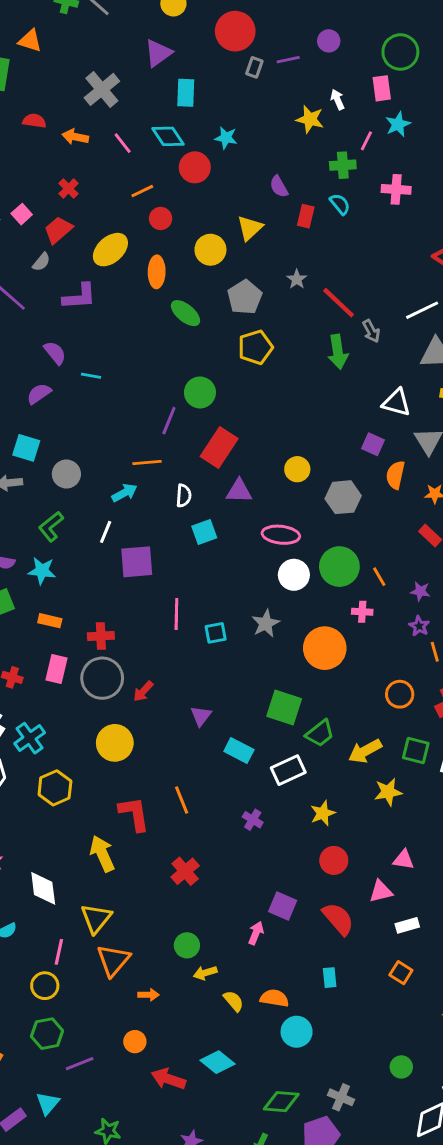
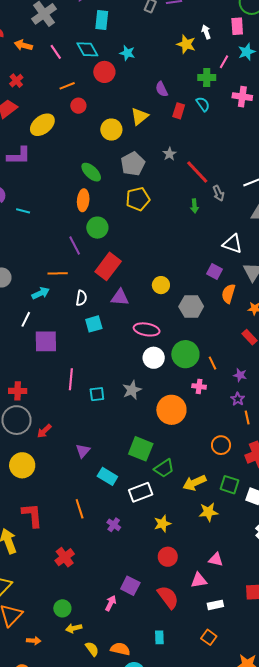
orange ellipse: (157, 272) -> (83, 200), moved
green arrow: (338, 352) -> (194, 206), size x0.6
purple line: (169, 421) -> (75, 245), turned -54
orange line: (182, 800) -> (80, 509), moved

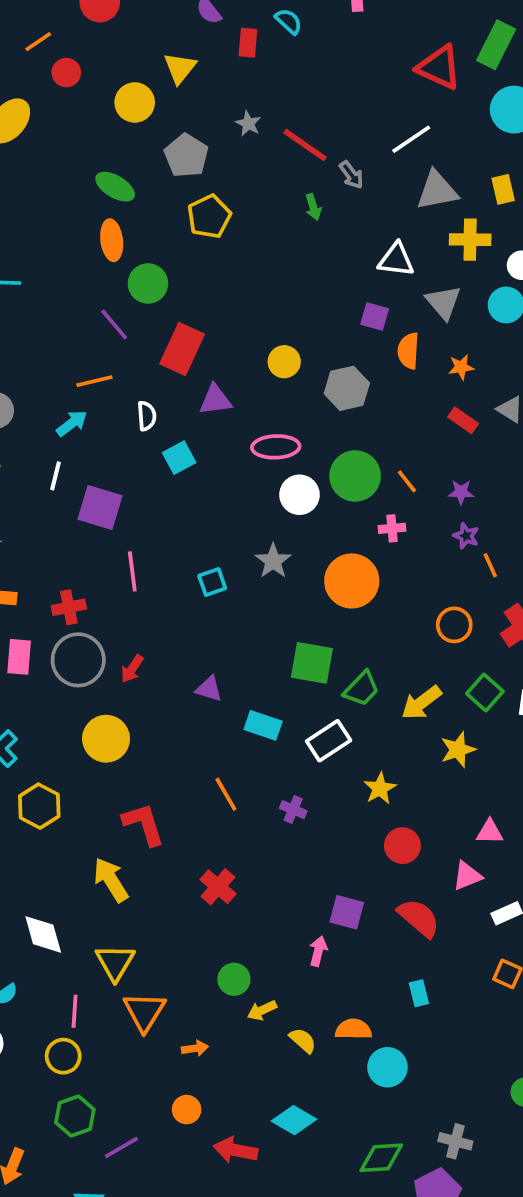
purple square: (46, 341) -> (100, 508), turned 30
pink line: (71, 379) -> (132, 571), moved
purple triangle: (83, 451) -> (209, 689), turned -42
green square: (230, 485) -> (485, 693), turned 36

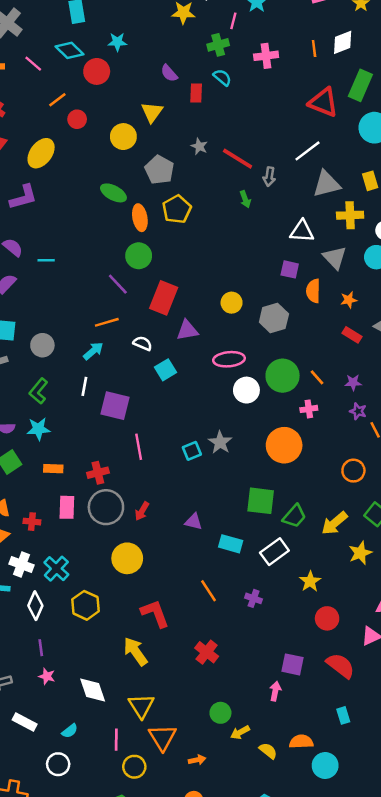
gray arrow: (351, 175) -> (269, 177), turned 48
orange ellipse: (112, 240) -> (140, 218), moved
white semicircle: (147, 416) -> (143, 343), turned -60
gray star: (273, 561) -> (220, 442), moved
yellow circle: (63, 1056) -> (134, 767), moved

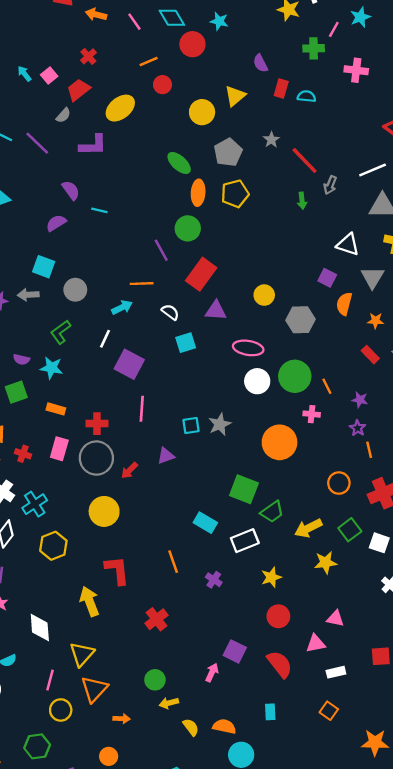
cyan semicircle: (222, 77) -> (306, 96), moved, turned -48
purple triangle: (194, 522) -> (166, 456), moved, turned -48

